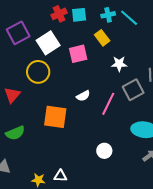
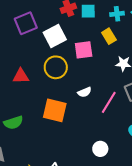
yellow circle: (38, 72) -> (56, 67), moved
red triangle: (12, 95) -> (21, 76), moved, turned 42

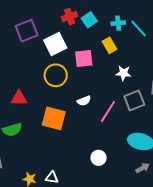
cyan square: (88, 11) -> (89, 20), turned -35
red triangle: (21, 76) -> (19, 98), moved

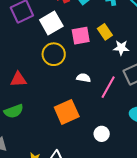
yellow rectangle: (110, 45) -> (105, 32), moved
white semicircle: (84, 101) -> (84, 78), turned -144
orange square: (54, 118) -> (67, 112), moved, turned -35

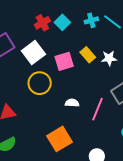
white star: (121, 48) -> (109, 58), moved

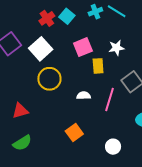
yellow rectangle: (88, 55) -> (98, 66), moved, turned 42
pink square: (64, 61) -> (83, 47), moved
orange square: (60, 139) -> (74, 133), size x0.7

